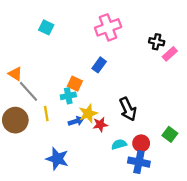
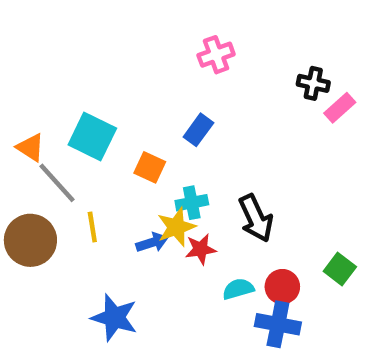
cyan square: (46, 27) -> (92, 136), moved, size x1.5
pink cross: (108, 27) -> (216, 55), size x0.7
cyan cross: (68, 96) -> (192, 203), moved

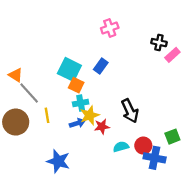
cyan square: (92, 136) -> (69, 69), moved
cyan cross: (192, 203) -> (81, 103), moved
green square: (340, 269) -> (172, 137), turned 32
blue cross: (278, 324) -> (155, 158), moved

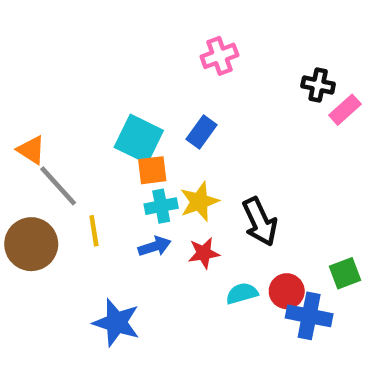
orange square: (76, 85) -> (152, 170), turned -32
yellow star: (90, 115) -> (199, 202), moved

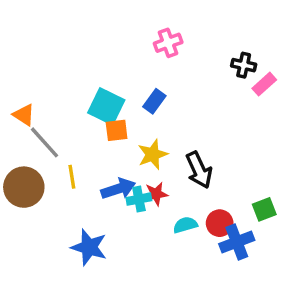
cyan cross: (161, 206) -> (139, 199), moved
blue arrow: (154, 246) -> (118, 189), size x1.4
blue cross: (309, 316) -> (237, 242), turned -32

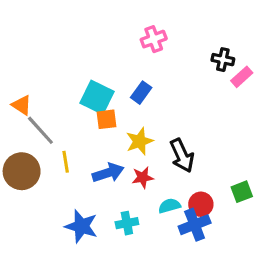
cyan cross: (139, 199) -> (127, 223), moved
blue cross: (237, 242) -> (195, 225), moved

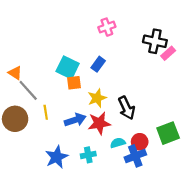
black cross: (223, 60) -> (155, 41), size x1.5
red star: (143, 177) -> (99, 123), size x1.5
green square: (242, 192) -> (168, 133), size x1.5
blue star: (81, 226) -> (57, 157), turned 30

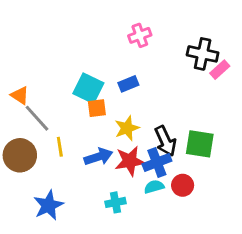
blue rectangle: (98, 64) -> (128, 84), turned 32
green square: (168, 133) -> (200, 144), moved, turned 30
blue cross: (135, 156) -> (157, 162), moved
blue star: (57, 157) -> (48, 205), moved

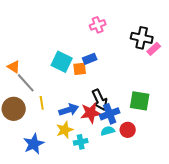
orange square: (97, 108) -> (80, 69), moved
yellow star: (127, 128) -> (65, 130), moved
black arrow: (165, 141) -> (100, 100), moved

